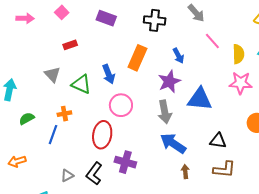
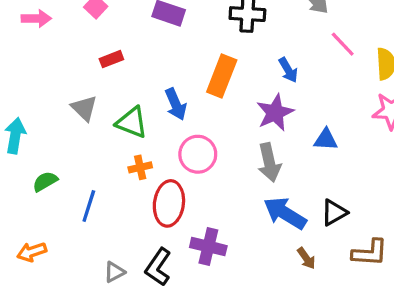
blue triangle: (200, 99) -> (326, 140), size x0.6
orange cross: (64, 114) -> (140, 167), moved
black triangle: (218, 141) -> (334, 213), moved, turned -36
brown arrow: (185, 171) -> (306, 258), turned 152

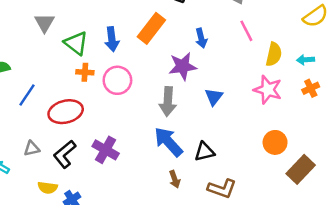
blue triangle: (326, 140) -> (214, 97), turned 48
orange cross: (140, 167) -> (85, 72), moved
red ellipse: (169, 203) -> (66, 112), moved, turned 52

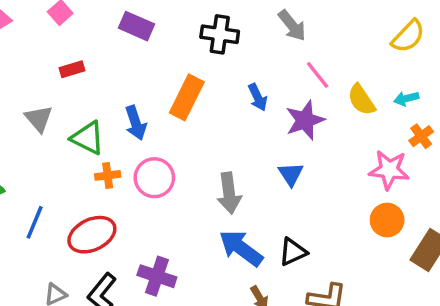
yellow semicircle: (274, 54) -> (361, 100), turned 145
purple star: (183, 66) -> (305, 120), moved
pink star: (268, 90) -> (389, 170), moved

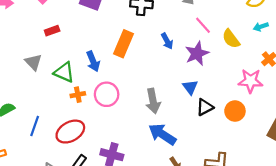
cyan arrow: (406, 99) -> (261, 27), moved
orange circle: (387, 220) -> (235, 111), moved
black triangle: (293, 252) -> (205, 107), moved

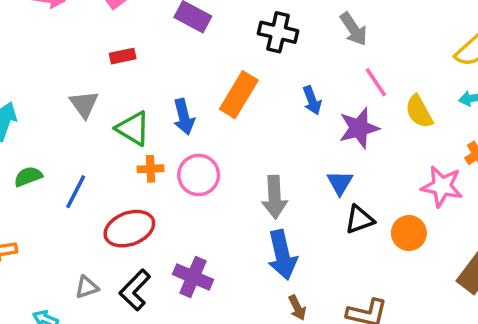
blue line: (35, 126) -> (76, 192), moved
blue arrow: (162, 134) -> (282, 255), turned -144

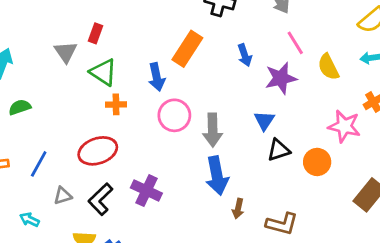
red rectangle: (123, 56) -> (96, 33), moved, turned -60
blue arrow: (184, 117) -> (157, 77), moved
pink circle: (199, 175) -> (174, 115), moved
blue line: (76, 192) -> (39, 164), moved
brown arrow: (297, 308) -> (238, 209), moved, turned 36

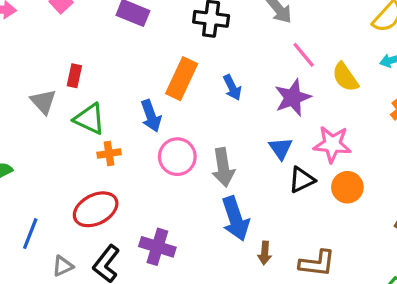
blue arrow: (245, 55) -> (232, 87), moved
pink star: (344, 126) -> (332, 144), moved

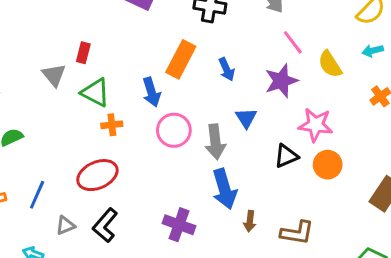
blue triangle: (281, 148) -> (246, 118), moved
purple cross: (157, 247) -> (179, 225), moved

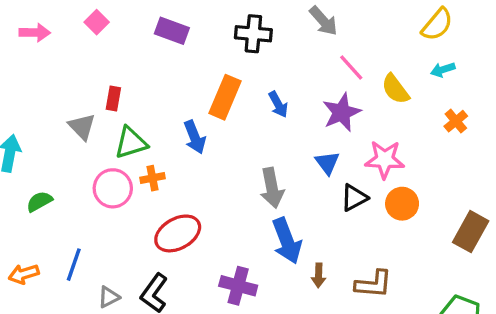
green triangle: (95, 92) -> (131, 143), turned -40
blue triangle: (246, 118) -> (327, 163), moved
pink circle: (174, 130) -> (113, 188), moved
red ellipse: (97, 175) -> (178, 233), moved

